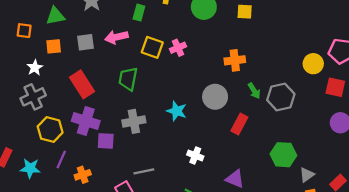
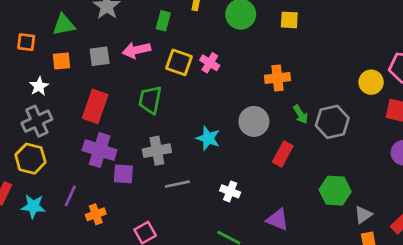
pink cross: (178, 48) -> (210, 63), turned -35
red rectangle: (82, 84) -> (95, 106), turned 52
yellow hexagon: (50, 130) -> (30, 159), moved
gray line: (144, 171) -> (177, 184), moved

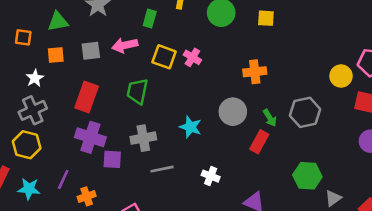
green arrow: (301, 114) -> (270, 118), moved

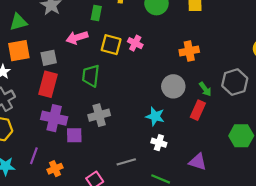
gray square: (91, 51) -> (49, 58), moved
orange square: (56, 55) -> (19, 51), size x1.5
cyan star: (190, 127) -> (155, 116), moved
gray line: (162, 169) -> (126, 162), moved

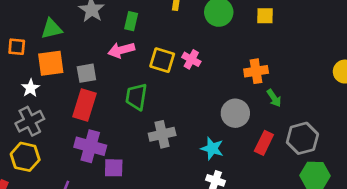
green rectangle: (96, 13) -> (131, 21), moved
gray hexagon: (235, 82) -> (302, 138), moved
green arrow: (205, 89) -> (274, 98), moved
gray cross: (99, 115) -> (162, 134), moved

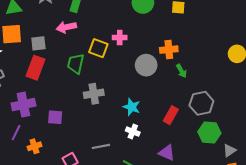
pink cross: (191, 59) -> (120, 37), turned -32
yellow square: (162, 60) -> (98, 48), moved
gray circle: (235, 113) -> (146, 65), moved
red rectangle: (264, 143) -> (171, 115), moved
purple cross: (90, 146) -> (23, 105), moved, turned -30

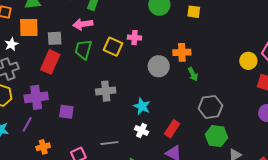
green trapezoid: (76, 64) -> (83, 49), moved
red rectangle: (171, 115) -> (172, 129), moved
orange cross: (34, 146) -> (43, 147), moved

